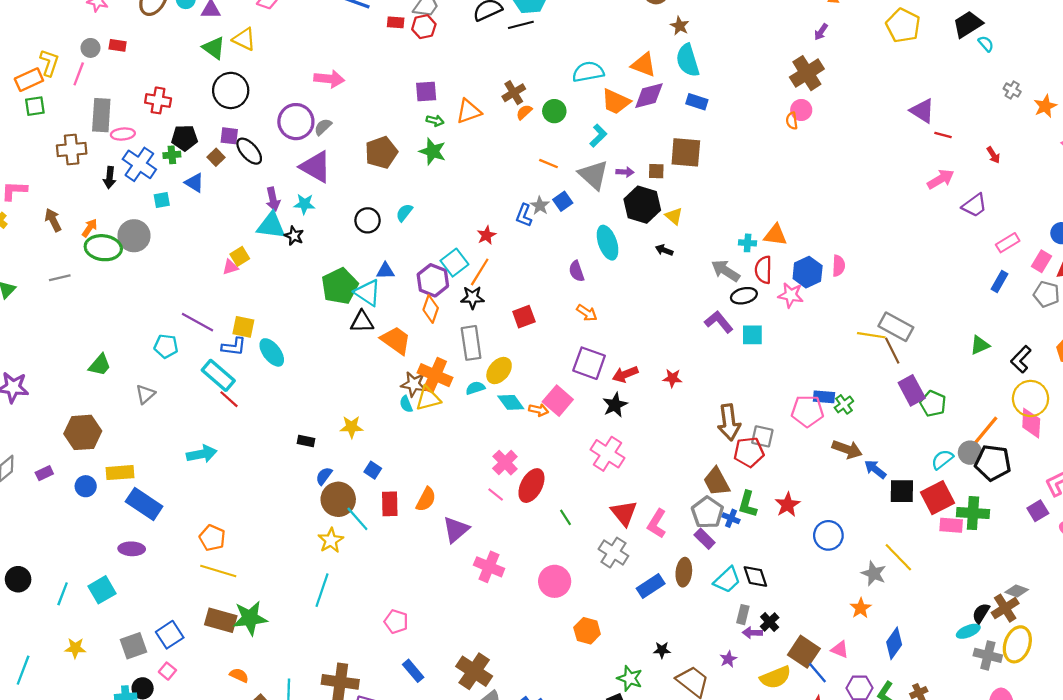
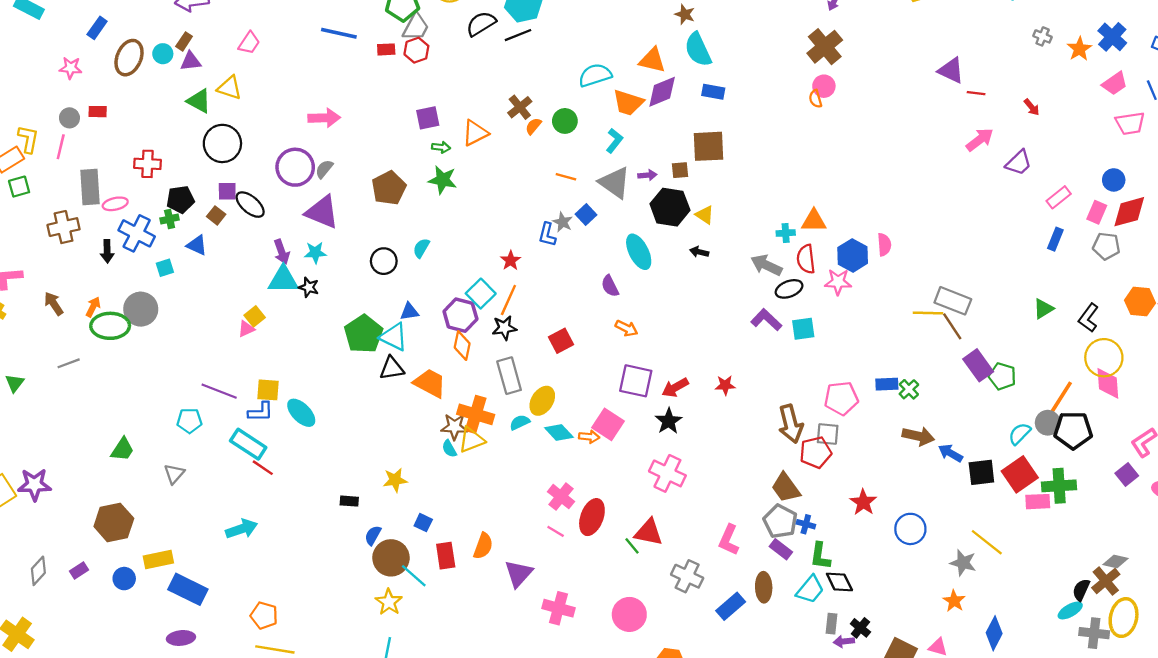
pink pentagon: (807, 411) -> (841, 398), moved
green L-shape: (748, 504) -> (820, 556), moved
red triangle: (624, 513) -> (649, 532), moved, turned -32

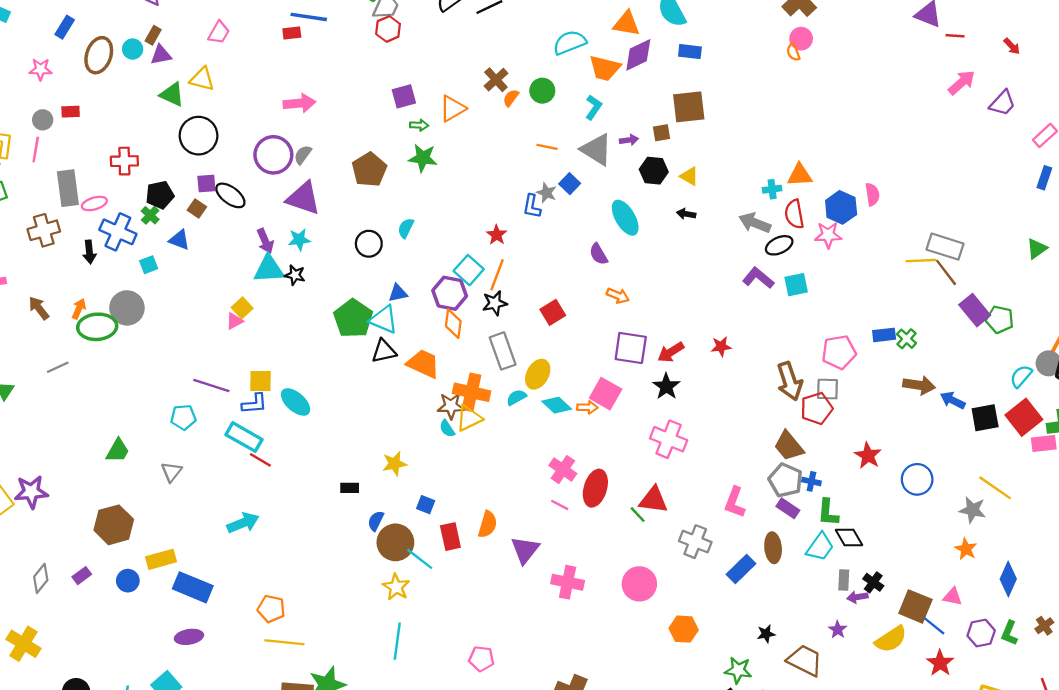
red rectangle: (386, 49) -> (292, 33), moved
black hexagon: (670, 207) -> (654, 171), size x0.7
green cross: (170, 219) -> (150, 215), turned -30

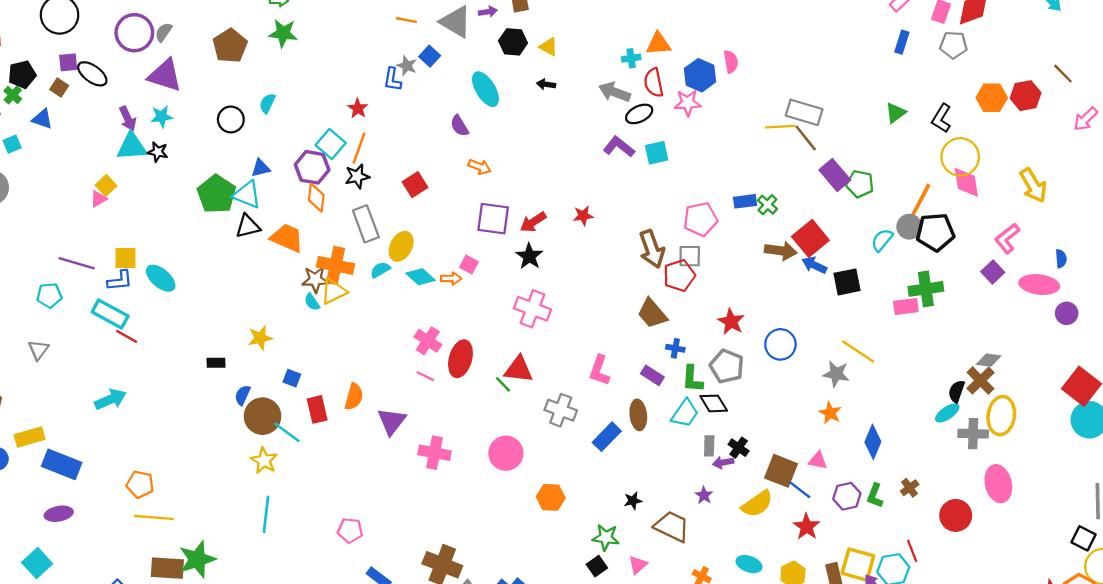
pink square: (606, 394) -> (469, 265), size x0.6
red square: (1024, 417) -> (810, 238), moved
gray pentagon: (785, 480) -> (727, 366), moved

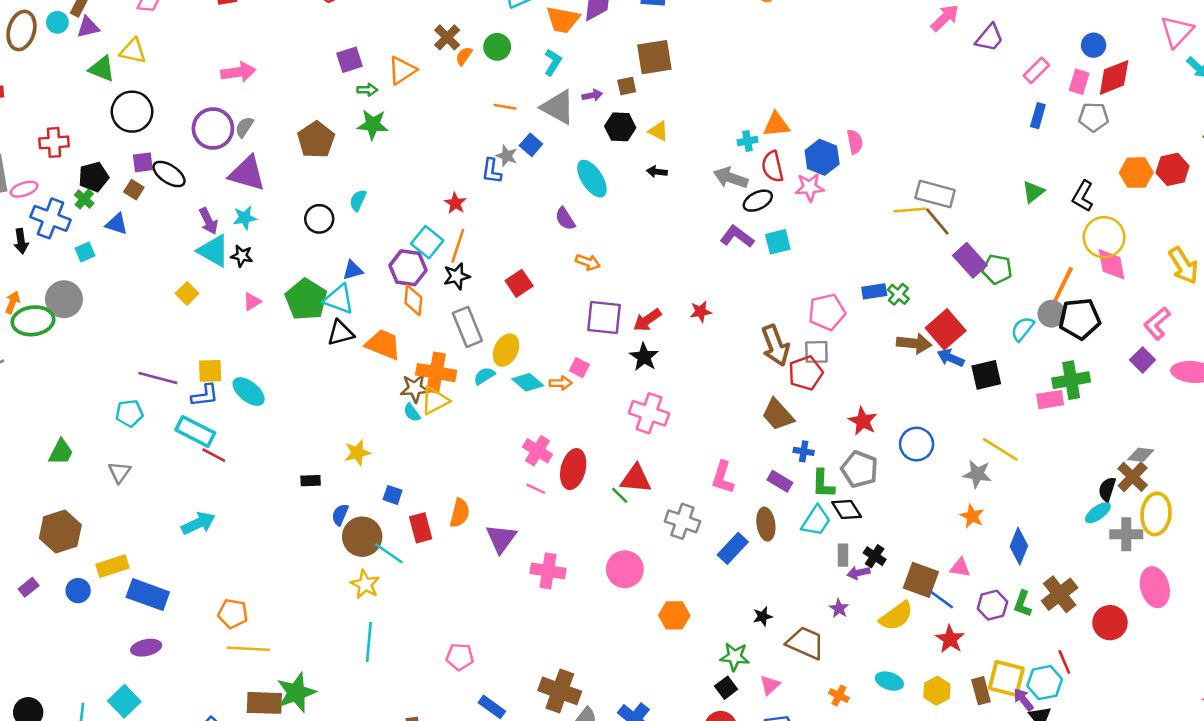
cyan triangle: (132, 146) -> (214, 251), turned 36
pink triangle: (99, 199) -> (252, 302), moved
brown cross: (910, 488) -> (1060, 594), size x1.8

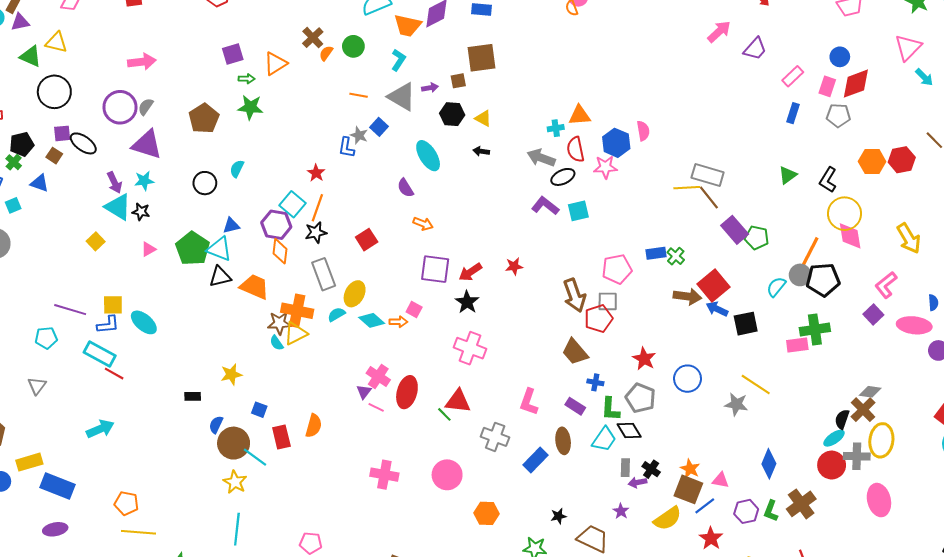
orange star: (972, 516) -> (690, 469), moved
purple triangle: (501, 538) -> (364, 392), moved, size x0.6
blue line: (942, 600) -> (705, 506), turned -75
red circle: (1110, 623) -> (832, 465), moved

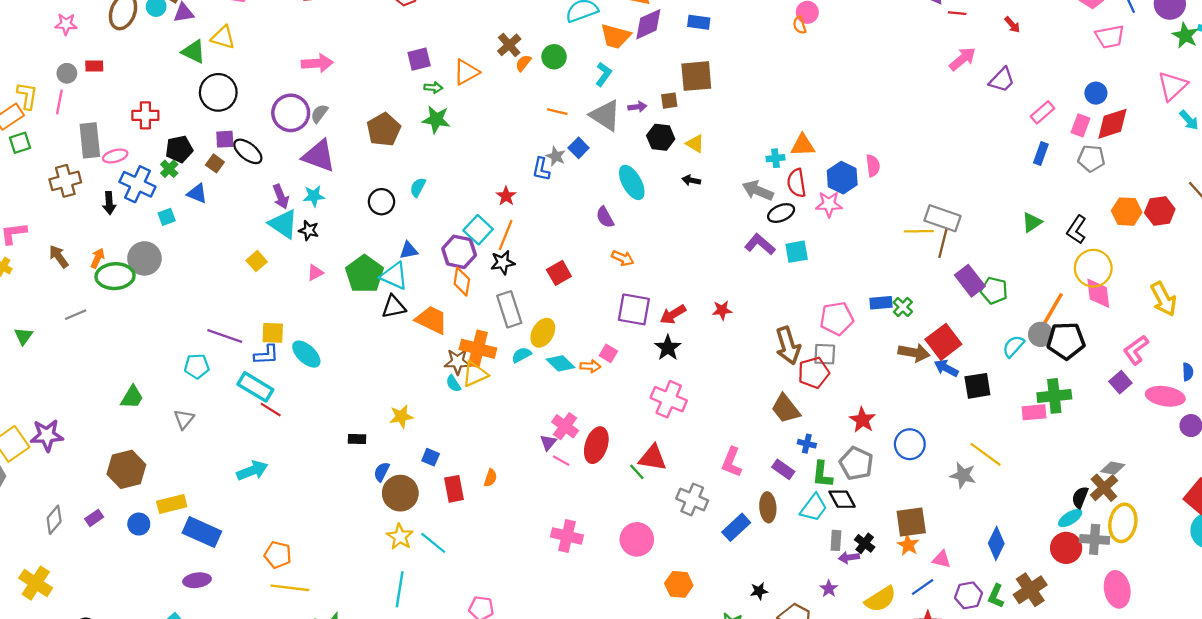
brown line: (709, 198) -> (943, 243), turned 50
orange semicircle: (314, 426) -> (490, 478), size x0.7
cyan line: (255, 457) -> (433, 543), moved
brown square: (688, 489) -> (911, 522), moved, turned -32

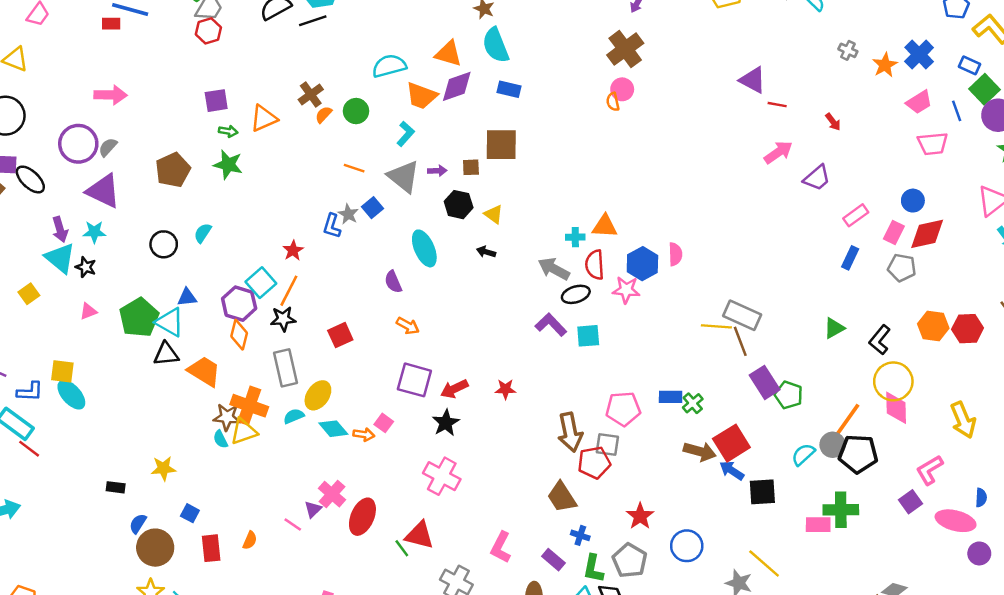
brown line: (943, 243) -> (740, 341), turned -40
yellow square: (273, 333) -> (62, 371), moved
pink line: (561, 461) -> (293, 525), moved

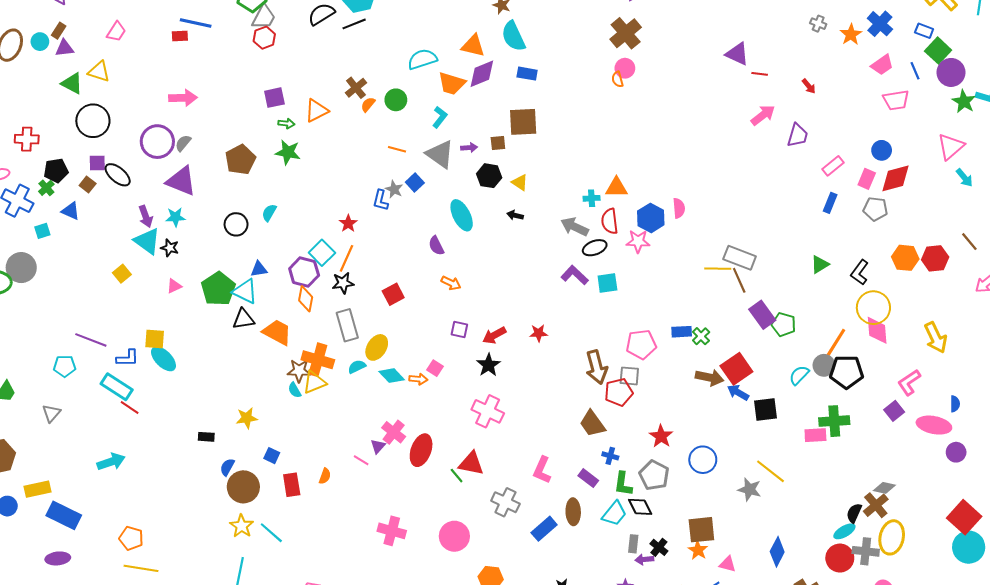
purple trapezoid: (817, 178) -> (798, 135), turned -30
purple square: (414, 380) -> (459, 329), size x0.6

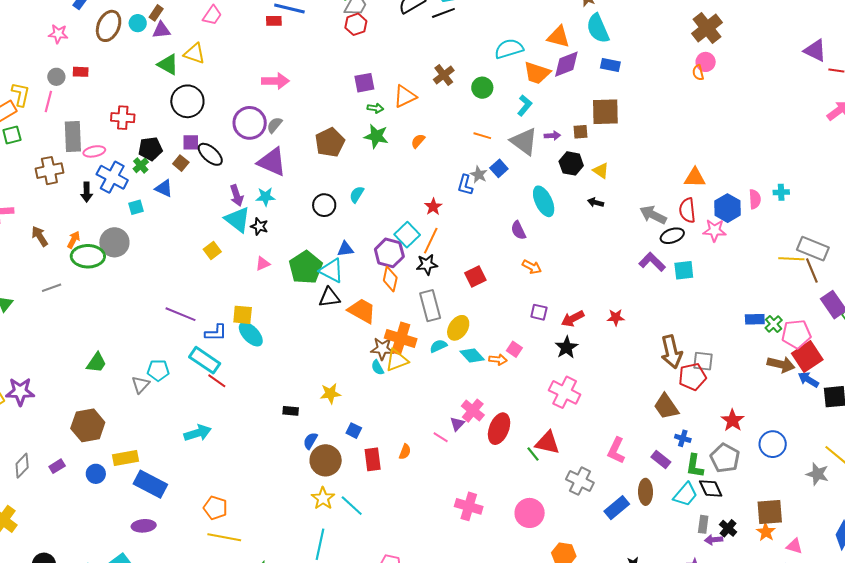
orange semicircle: (368, 104) -> (418, 141), moved
cyan cross: (592, 198) -> (781, 192), moved
pink pentagon: (641, 344) -> (796, 334), moved
cyan pentagon: (65, 366) -> (158, 370), moved

